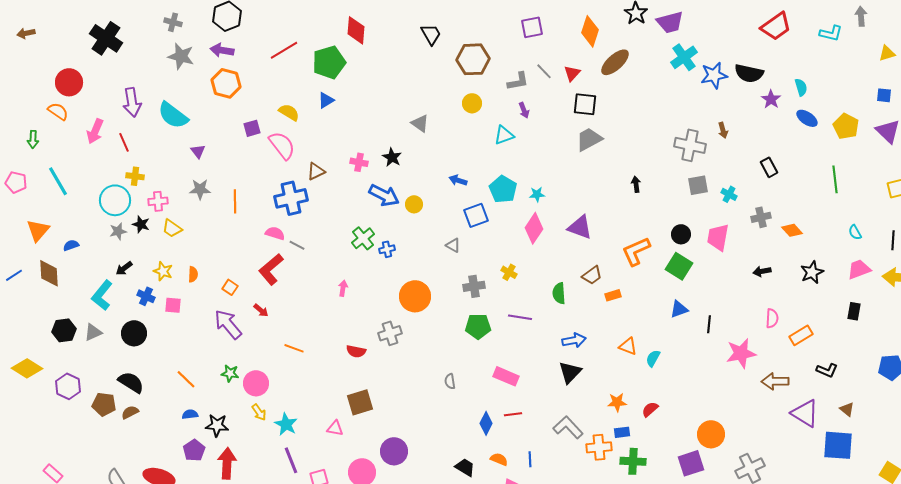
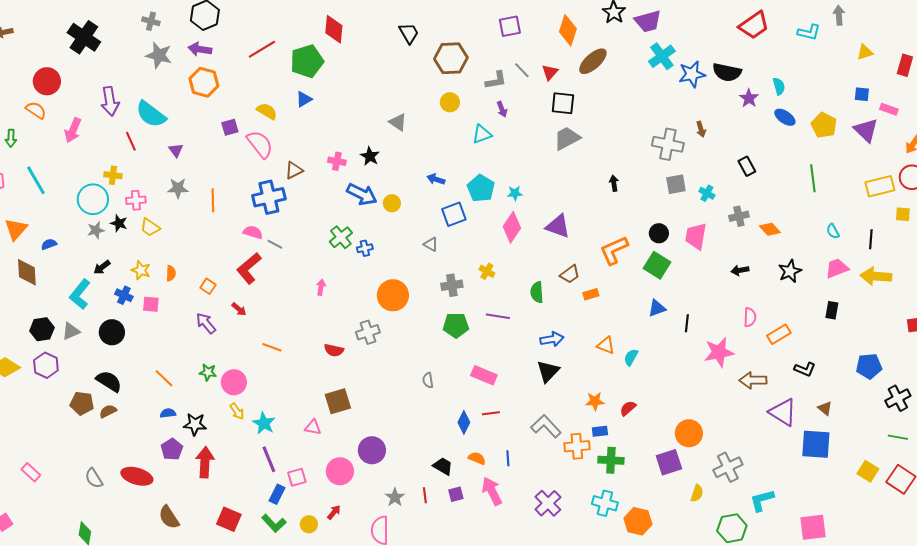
red line: (124, 142) -> (131, 141), moved
purple arrow: (228, 324) -> (206, 323), size x0.7
purple hexagon: (68, 386) -> (46, 365), moved

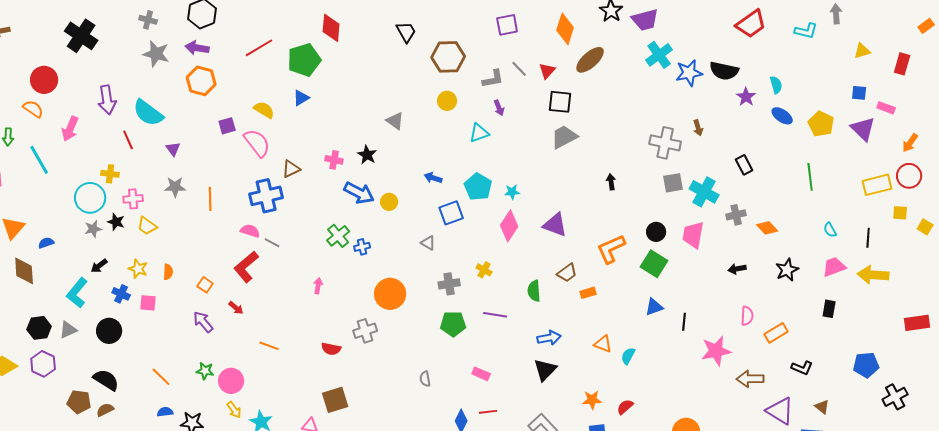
cyan line: (36, 180) -> (39, 160), moved
cyan cross: (707, 193) -> (704, 192), size x1.8
pink rectangle: (484, 375) -> (481, 374), size x0.7

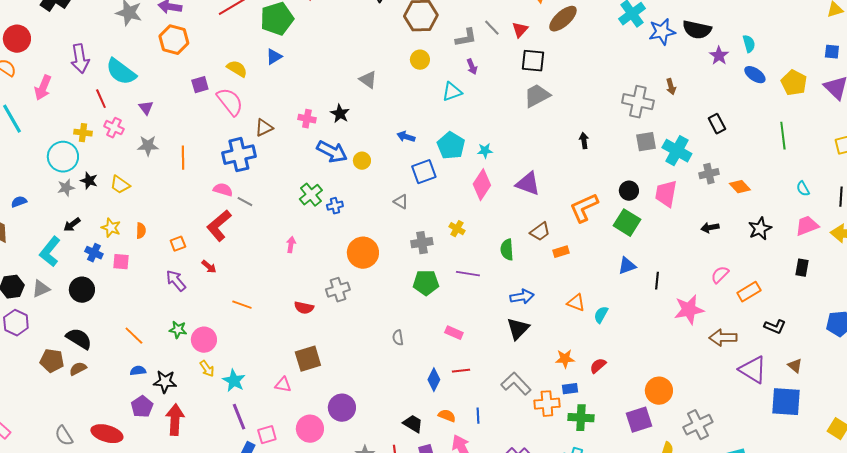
pink cross: (133, 199) -> (114, 128), moved, turned 30
orange square: (205, 285) -> (178, 244), turned 35
pink semicircle: (747, 316) -> (720, 275), turned -138

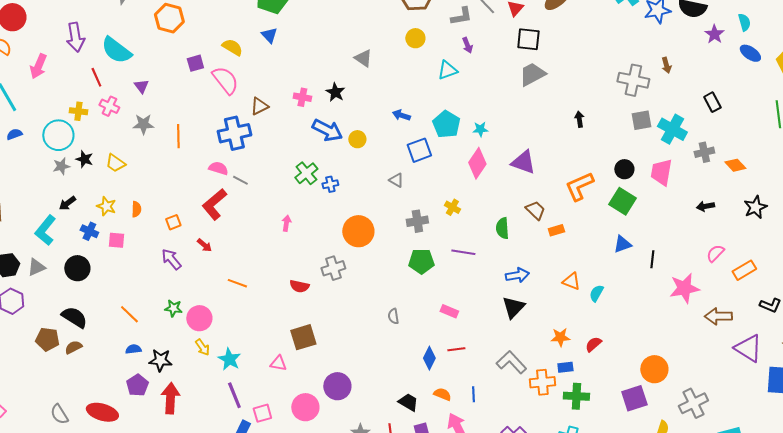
blue triangle: (274, 57) -> (269, 35), turned -42
blue semicircle: (19, 202) -> (14, 134), moved
brown trapezoid: (540, 232) -> (535, 210), turned -100

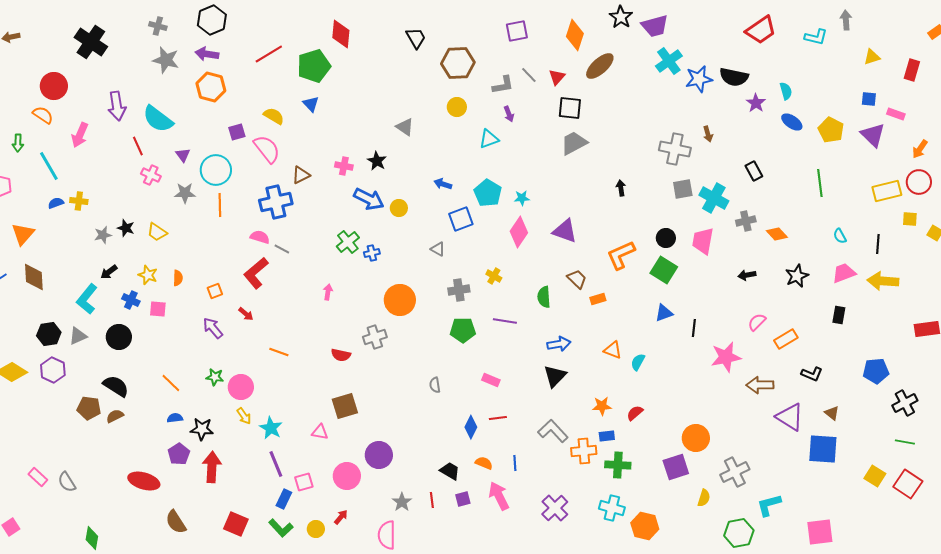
yellow cross: (78, 111) -> (79, 201), moved
cyan circle: (58, 135) -> (216, 170), moved
gray semicircle: (59, 414) -> (67, 482), moved

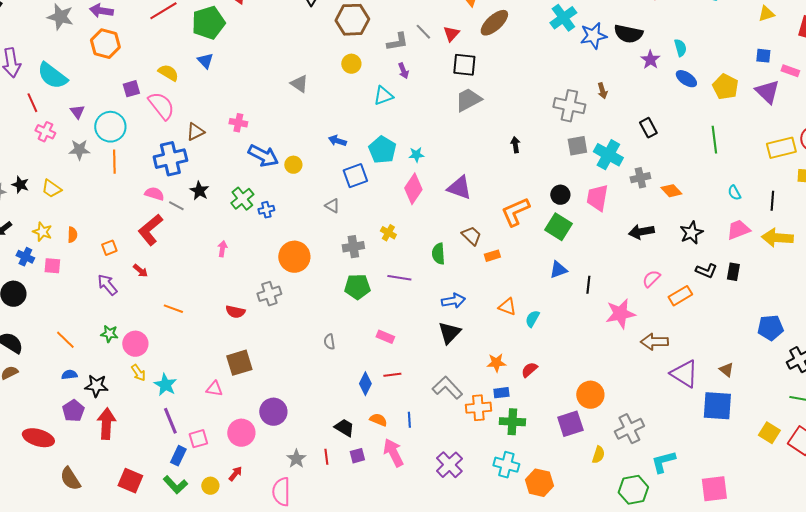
black star: (377, 161) -> (199, 191), moved
black arrow: (747, 275) -> (641, 232), size x1.4
black L-shape: (812, 374) -> (706, 271), moved

